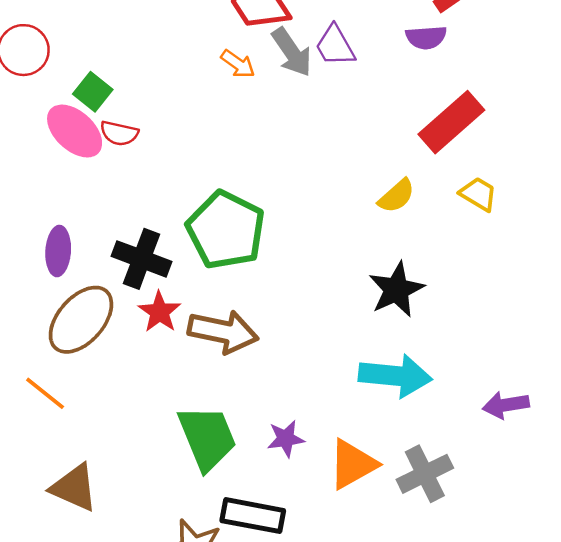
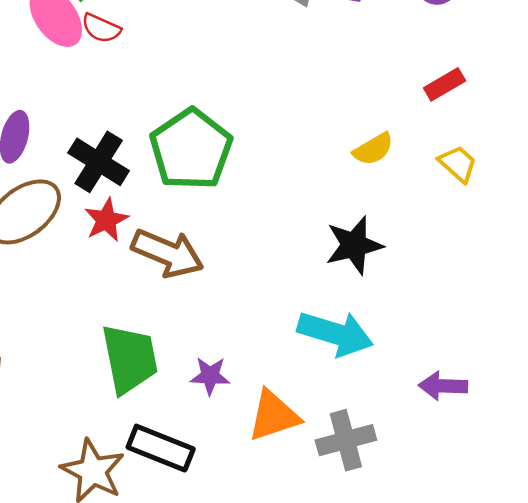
red rectangle: (451, 122) -> (445, 84), size x0.6

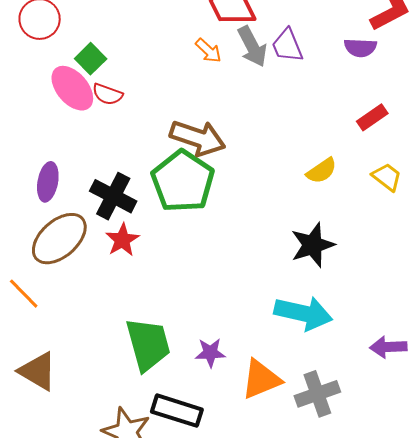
brown arrow: (168, 253) -> (198, 138), moved

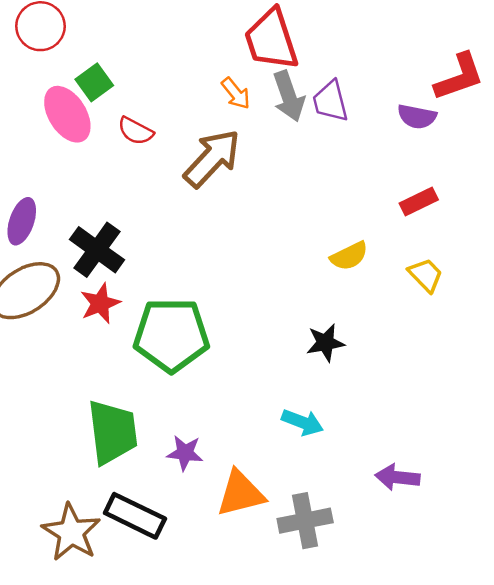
red semicircle: (108, 94) -> (136, 131), moved
brown arrow: (198, 138) -> (212, 158), moved, turned -74
green pentagon: (183, 181) -> (171, 335), moved, turned 30
black star: (313, 245) -> (325, 343), size x0.7
cyan arrow: (303, 313) -> (302, 422), size x0.6

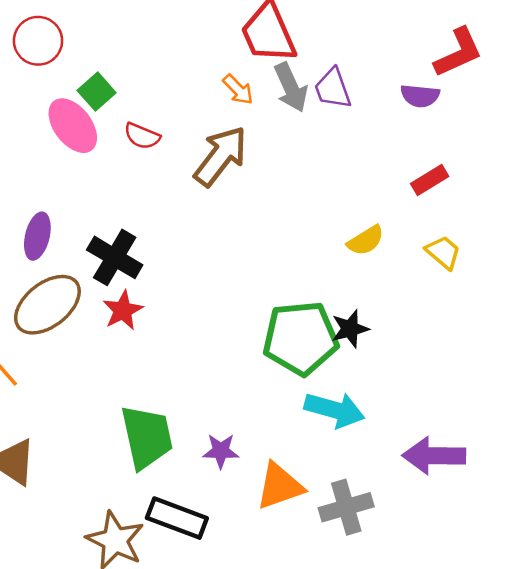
green pentagon: (171, 335) -> (301, 338), moved
cyan arrow: (302, 422) -> (335, 410), size x1.4
purple arrow: (397, 477) -> (434, 456), size x1.4

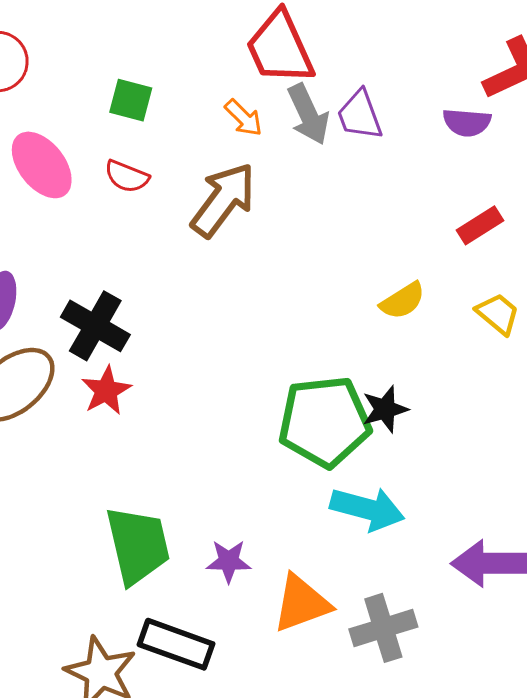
green square: (97, 92) -> (131, 100), moved, turned -33

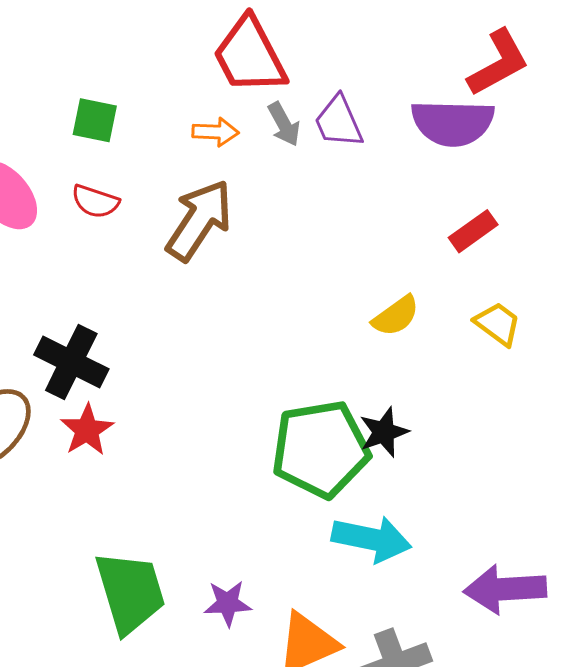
gray arrow: (308, 114) -> (284, 124), size x0.7
orange arrow: (244, 118) -> (216, 132), turned -39
purple semicircle: (467, 122) -> (453, 123), size x1.6

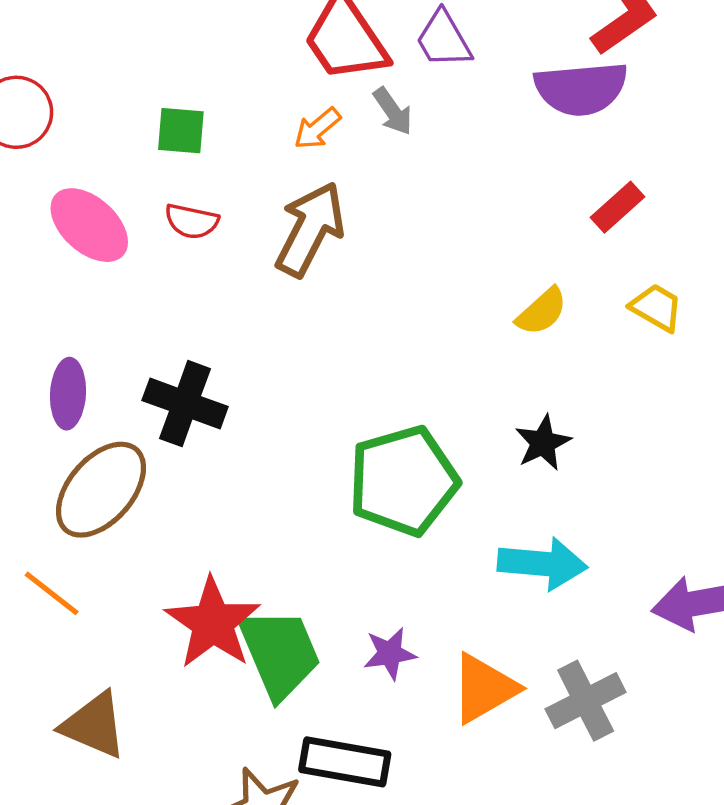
purple trapezoid: (339, 122) -> (443, 39), moved
orange arrow: (216, 132) -> (317, 129), turned 144
red star: (87, 430) -> (213, 623), moved, size x1.6
green pentagon: (321, 449) -> (403, 481), moved

